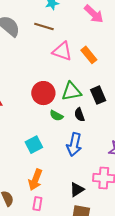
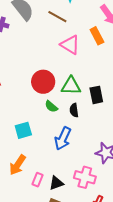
orange rectangle: (89, 55) -> (97, 36), moved
pink rectangle: (37, 204) -> (37, 180), moved

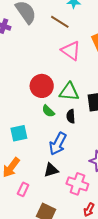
pink rectangle: (37, 180) -> (23, 189), moved
black triangle: (56, 183) -> (51, 170), moved

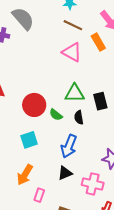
brown line: (60, 22) -> (73, 25), moved
red circle: (42, 86) -> (34, 105), moved

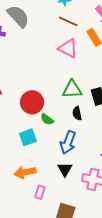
green semicircle: (56, 115) -> (47, 119), moved
black triangle: (65, 173) -> (65, 169), turned -35
orange arrow: (25, 175) -> (25, 172), turned 50

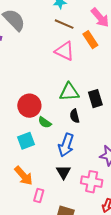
orange arrow: (25, 172) -> (24, 176), turned -120

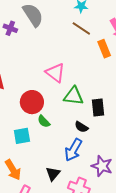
pink triangle: (65, 51) -> (55, 73), moved
black semicircle: (75, 116) -> (81, 127), moved, turned -56
blue arrow: (66, 145) -> (73, 150), moved

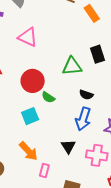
pink triangle: (55, 73) -> (28, 37), moved
black rectangle: (98, 108) -> (97, 54), moved

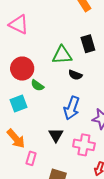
black semicircle: (86, 95) -> (75, 75), moved

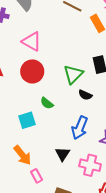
green triangle: (62, 55) -> (73, 74), turned -45
red circle: (22, 69) -> (32, 71), moved
pink rectangle: (31, 158) -> (37, 176), turned -48

